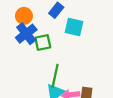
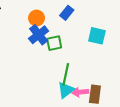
cyan square: (74, 27) -> (97, 36), moved

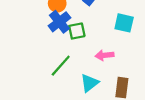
green line: (66, 74) -> (61, 66), moved, turned 30
pink arrow: (80, 92) -> (104, 55), moved

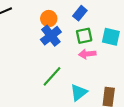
green square: (77, 31) -> (84, 36), moved
pink arrow: (104, 55) -> (87, 54), moved

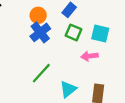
green square: (84, 36) -> (73, 32), turned 35
pink arrow: (87, 54) -> (90, 56), moved

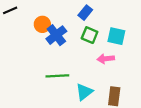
orange circle: (38, 15) -> (42, 24), moved
green line: (41, 73) -> (57, 76), turned 45

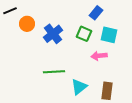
blue rectangle: (85, 13) -> (96, 13), moved
orange circle: (42, 24) -> (27, 24), moved

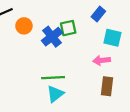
green square: (84, 34) -> (68, 28), moved, turned -35
cyan triangle: (79, 87) -> (55, 94), moved
brown rectangle: (107, 91) -> (107, 86), moved

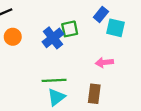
orange circle: (24, 26) -> (13, 37), moved
cyan square: (112, 38) -> (116, 28), moved
brown rectangle: (107, 86) -> (94, 94), moved

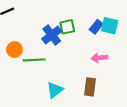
blue rectangle: (101, 14) -> (96, 27), moved
orange circle: (13, 37) -> (14, 50), moved
green line: (54, 80) -> (34, 60), moved

